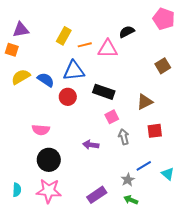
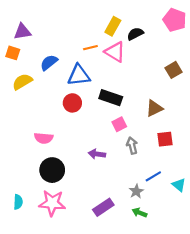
yellow rectangle: (64, 36) -> (113, 26), moved
pink triangle: (108, 49) -> (115, 52), turned 30
blue semicircle: (46, 80) -> (49, 62), moved, turned -72

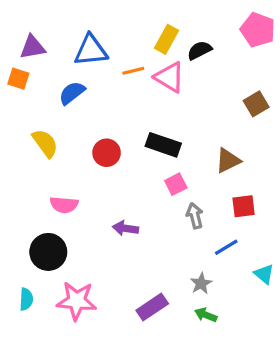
blue triangle: (79, 75) -> (91, 50), moved
yellow semicircle: (22, 82) -> (45, 143), moved, turned 84
purple arrow: (97, 154) -> (125, 228), moved
black circle: (52, 170) -> (48, 252), moved
blue line: (153, 176) -> (226, 247), moved

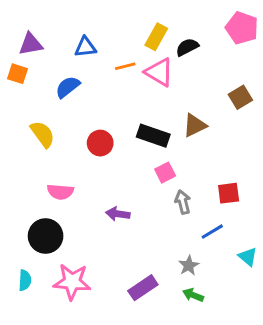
blue triangle: (91, 50) -> (85, 47), size x0.7
brown triangle: (228, 161) -> (195, 125), moved

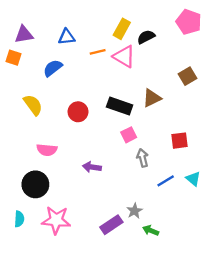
red square: (229, 193) -> (179, 141), moved
cyan triangle: (248, 257) -> (193, 179), moved
gray star: (189, 266) -> (134, 211), moved

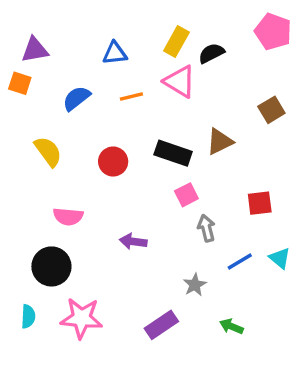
blue triangle: (66, 37) -> (115, 53), moved
orange line: (98, 52) -> (131, 97), moved
gray star: (134, 211) -> (195, 285), moved
green arrow: (151, 230) -> (231, 326), moved

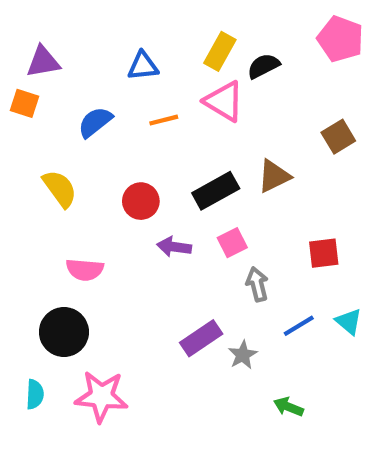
black rectangle: (173, 153) -> (216, 191), turned -48
purple arrow: (133, 241) -> (174, 247), moved
purple rectangle: (161, 325) -> (201, 338), moved

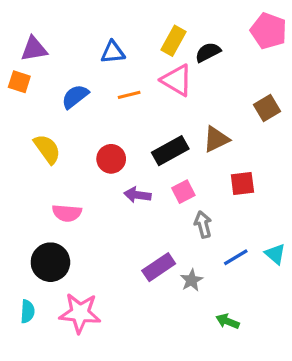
red square: (324, 253) -> (242, 183), moved

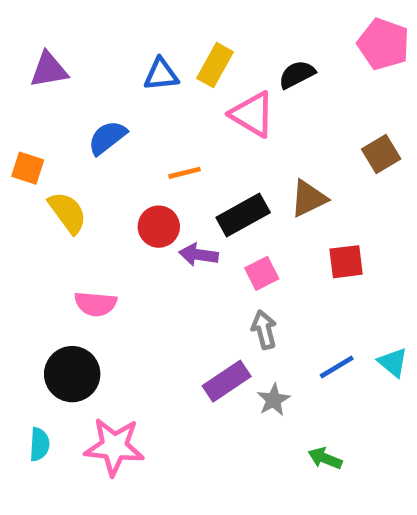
yellow rectangle: (173, 41) -> (215, 65), moved
orange square: (19, 82) -> (28, 168), moved
orange line: (129, 95) -> (185, 173), moved
purple arrow: (137, 195) -> (199, 255), moved
gray arrow: (203, 224) -> (264, 330), moved

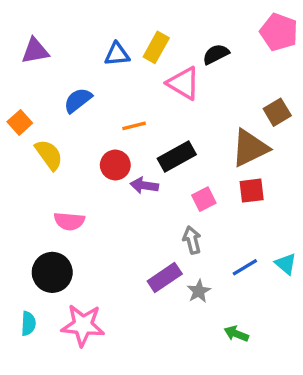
orange square: (28, 168) -> (20, 122), turned 30
brown triangle: (309, 199) -> (250, 148), moved, size x1.4
pink square: (262, 273) -> (204, 199), moved

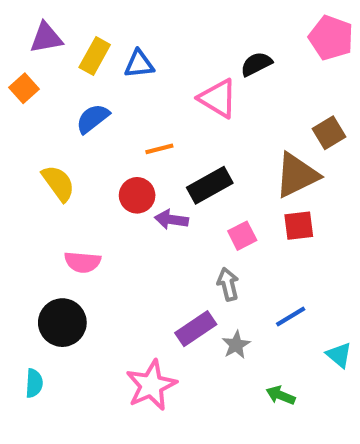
yellow rectangle: (156, 47) -> (95, 56), moved
purple triangle: (35, 51) -> (46, 38), moved
orange square: (20, 122) -> (24, 88), moved
cyan triangle: (286, 264) -> (339, 355), moved
pink star: (83, 325) -> (151, 385), moved, turned -30

